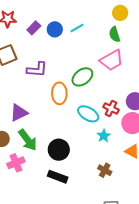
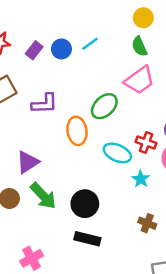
pink cross: (16, 163) -> (32, 258), moved

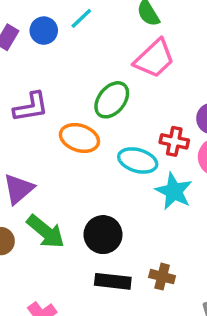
orange ellipse: (77, 131) -> (79, 138), turned -56
cyan star: (141, 179) -> (174, 191), size x1.5
brown cross: (147, 223) -> (162, 277), moved

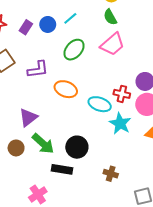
green ellipse: (112, 100) -> (74, 50), moved
black rectangle: (113, 281) -> (62, 169), moved

